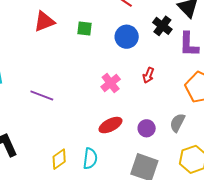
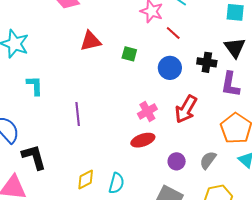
black cross: (162, 26) -> (207, 62), turned -36
red arrow: (148, 75) -> (186, 109), size x1.8
purple line: (42, 95) -> (78, 114), turned 55
red ellipse: (110, 125) -> (143, 140), moved

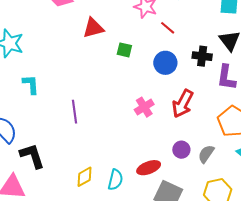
red triangle: (91, 41) -> (93, 28), moved
red ellipse: (143, 140) -> (149, 168), moved
purple circle: (177, 161) -> (181, 150), moved

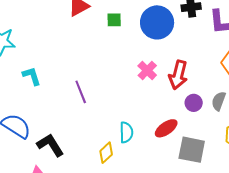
blue circle: (165, 63) -> (157, 22), size x1.4
red arrow: (183, 104) -> (178, 75), moved
cyan semicircle: (115, 180) -> (126, 132), moved

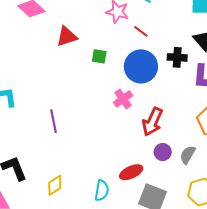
pink cross: (147, 71) -> (123, 99), moved
cyan semicircle: (126, 132) -> (102, 190), moved
yellow diamond: (106, 153) -> (55, 185), moved

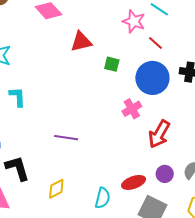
purple line: (53, 121) -> (66, 138), moved, turned -75
purple circle: (163, 152) -> (165, 174), moved

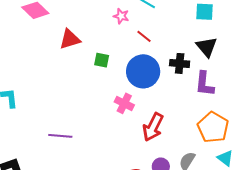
pink star: (134, 21) -> (121, 16), size x0.7
pink cross: (132, 109) -> (124, 103), turned -30

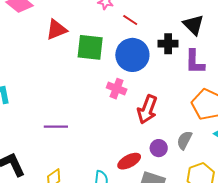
green square: (102, 60) -> (90, 47), size x1.8

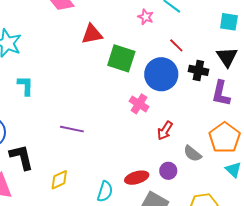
red line: (130, 20) -> (176, 45), moved
red arrow: (147, 109) -> (165, 131), size x0.7
gray semicircle: (184, 140) -> (192, 154), moved, turned -90

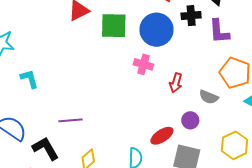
purple line: (72, 129) -> (70, 120), moved

